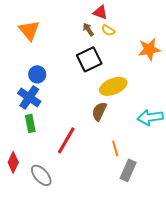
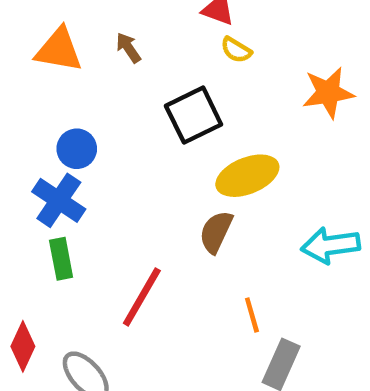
brown arrow: (88, 29) -> (128, 48), moved
orange triangle: (29, 30) -> (59, 50), turned -40

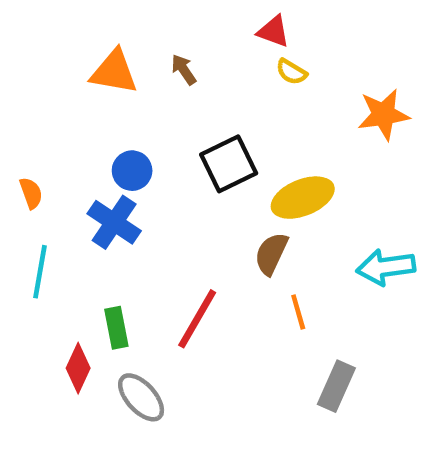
black square: (194, 115) -> (229, 164), moved
green rectangle: (61, 259) -> (116, 328), moved
orange line: (252, 315) -> (298, 312), moved

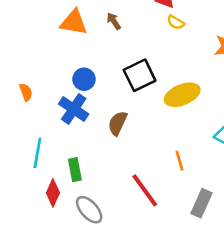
brown semicircle: (271, 254) -> (118, 123), moved
cyan line: (40, 272) -> (37, 153), moved
red line: (197, 319) -> (145, 190), moved, turned -66

